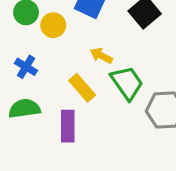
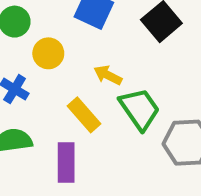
yellow circle: (53, 25) -> (48, 53), moved

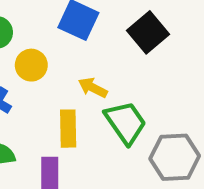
yellow rectangle: (84, 115) -> (68, 129), turned 40

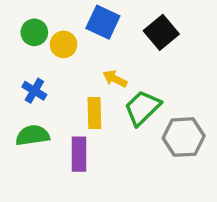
yellow circle: (31, 65) -> (63, 44), moved
green trapezoid: (125, 122) -> (142, 108), turned -99

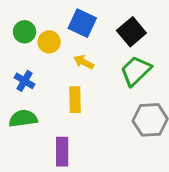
yellow arrow: (115, 79) -> (84, 62), moved
green trapezoid: (142, 108) -> (136, 71), moved
purple rectangle: (79, 154) -> (62, 152), moved

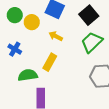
yellow rectangle: (75, 100) -> (50, 62), turned 30
green semicircle: (23, 118) -> (28, 75), moved

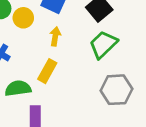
yellow arrow: (56, 36) -> (55, 36), turned 72

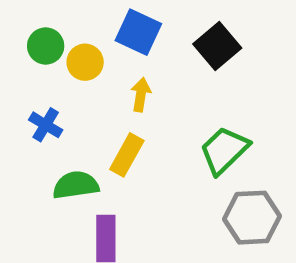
green trapezoid: (103, 44) -> (224, 150), moved
gray hexagon: (116, 90) -> (252, 218), moved

